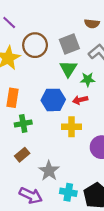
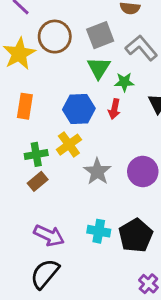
red arrow: (80, 100) -> (114, 109), turned -64
green cross: (23, 124) -> (36, 154), moved
yellow cross: (72, 127) -> (69, 145), moved, turned -36
gray star: (49, 171) -> (97, 172), moved

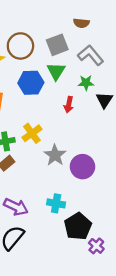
green star: (124, 82) -> (86, 83), moved
blue hexagon: (79, 109) -> (31, 83), moved
purple circle: (143, 172) -> (82, 167), moved
black pentagon: (136, 235) -> (78, 226), moved

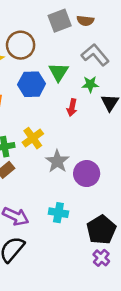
gray square: (57, 45) -> (60, 21), moved
black pentagon: (78, 226) -> (101, 230), moved

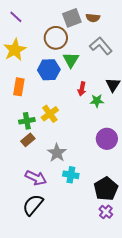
brown circle: (21, 45) -> (56, 38), moved
green star: (90, 84) -> (97, 101), moved
gray star: (57, 161) -> (57, 153), moved
purple circle: (87, 174) -> (107, 139), moved

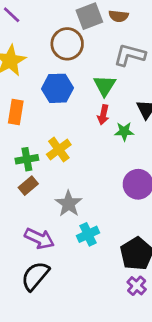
gray L-shape: (101, 46) -> (130, 55), turned -35
green triangle: (71, 60) -> (105, 86), moved
cyan cross: (71, 175) -> (88, 234), turned -35

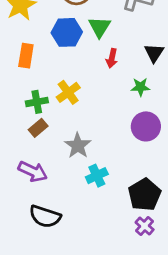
green triangle: (105, 86) -> (100, 27), moved
green star: (124, 131) -> (140, 87), moved
purple arrow: (39, 238) -> (33, 171), moved
black semicircle: (35, 276) -> (45, 216), turned -112

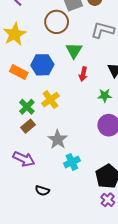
blue hexagon: (67, 32) -> (42, 65), moved
orange rectangle: (26, 56) -> (19, 72), turned -72
green cross: (37, 102) -> (27, 107), turned -35
black semicircle: (45, 216) -> (42, 191), moved, size x0.6

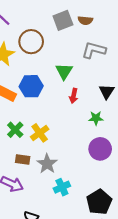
brown circle: (57, 22) -> (31, 42), moved
yellow cross: (50, 100) -> (40, 133), moved
brown rectangle: (28, 126) -> (23, 160), moved, turned 48

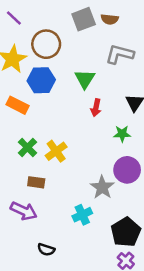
blue hexagon: (31, 86) -> (41, 80), moved
gray star: (47, 164) -> (102, 187), moved

